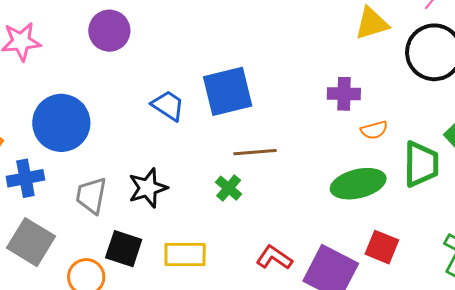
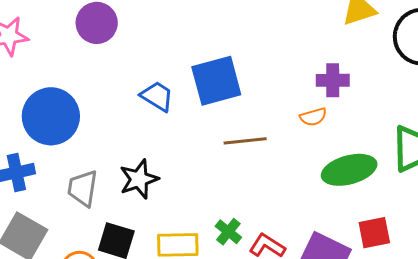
orange semicircle: (374, 130) -> (313, 117), moved
green cross: (229, 188) -> (228, 232), moved
red square: (382, 247) -> (374, 233), turned -32

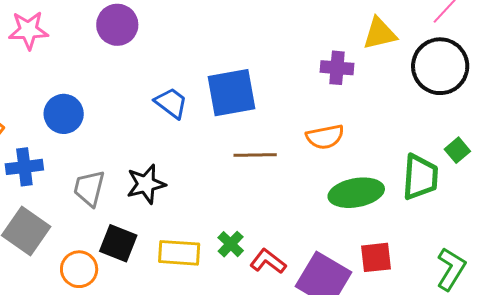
purple cross: (333, 80) -> (337, 68), moved
blue circle: (51, 116) -> (64, 114), size x0.7
orange semicircle: (313, 117) -> (325, 137), size x1.4

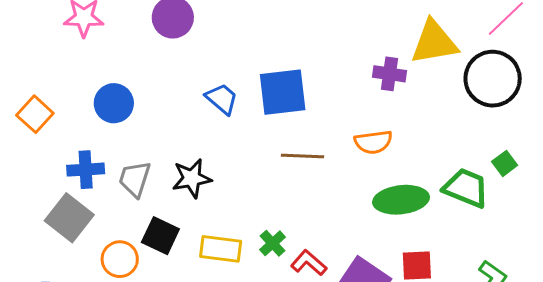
yellow triangle: (380, 34) -> (434, 42), size x1.4
blue cross: (24, 167) -> (86, 170), moved
green trapezoid: (420, 177) -> (466, 188), turned -75

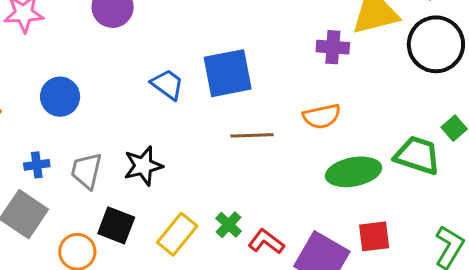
blue cross: (86, 170) -> (37, 165), size x0.7
yellow rectangle: (221, 249) -> (177, 234), turned -54

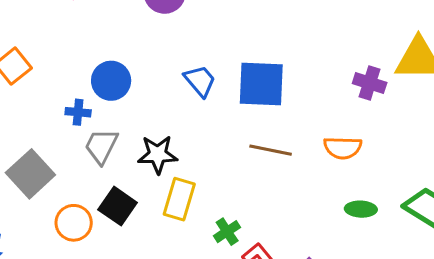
blue circle: (60, 97) -> (111, 81), moved
blue cross: (37, 165) -> (78, 112), moved
green ellipse: (354, 172) -> (361, 209), size x0.6
yellow rectangle: (177, 234) -> (179, 199), moved, turned -36

